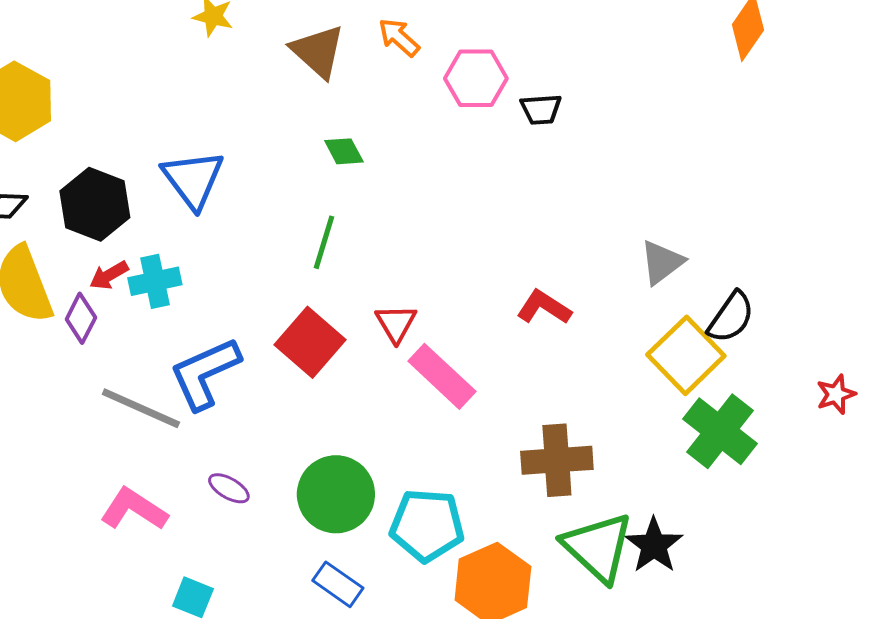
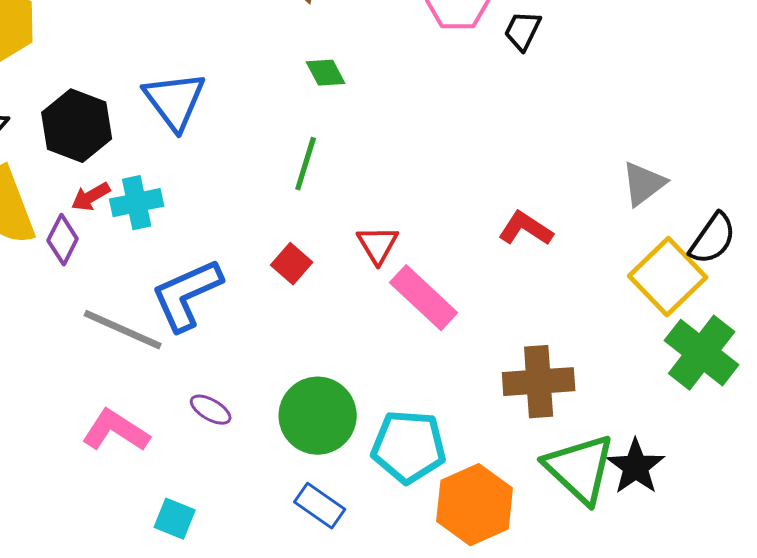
black trapezoid: (541, 109) -> (523, 31), turned 120
red square: (310, 342) -> (292, 264), size x0.6

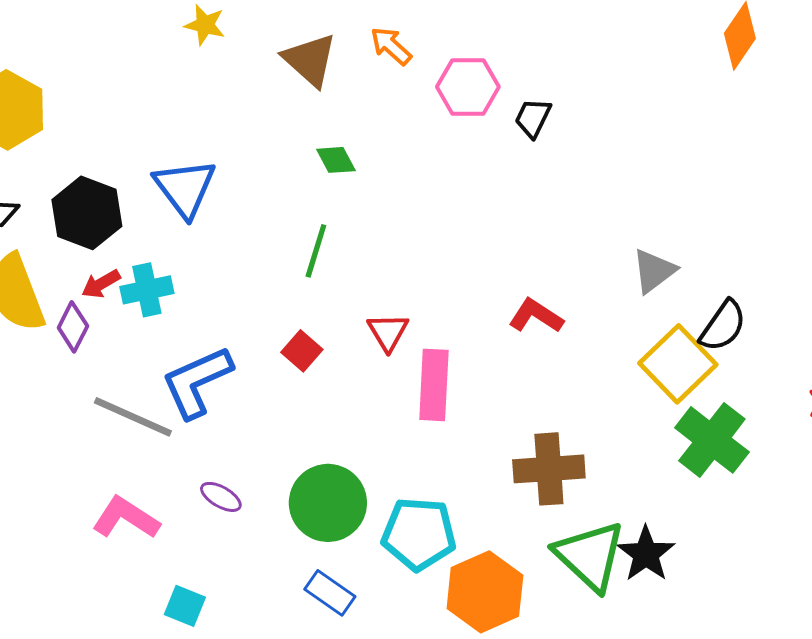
pink rectangle: (424, 298) -> (434, 385), turned 50

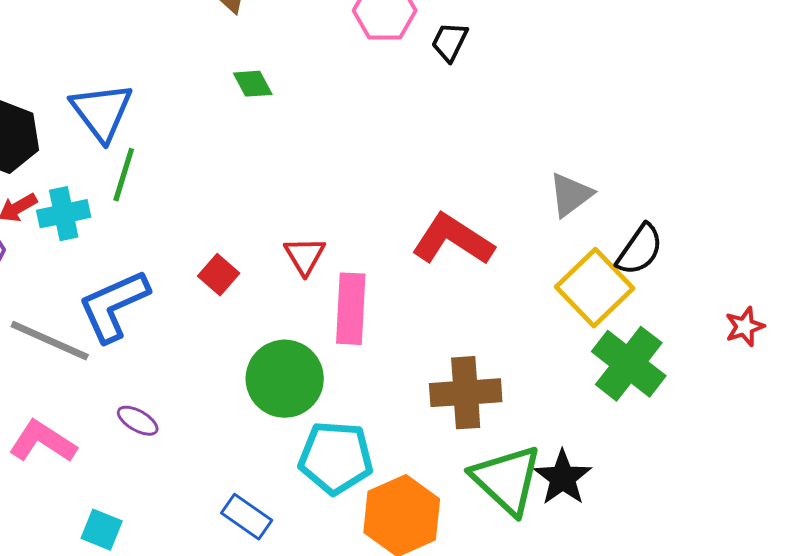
green line: (316, 251) -> (124, 175), moved
red L-shape: (536, 316) -> (453, 240), size x1.5
green circle: (328, 503) -> (285, 379), moved

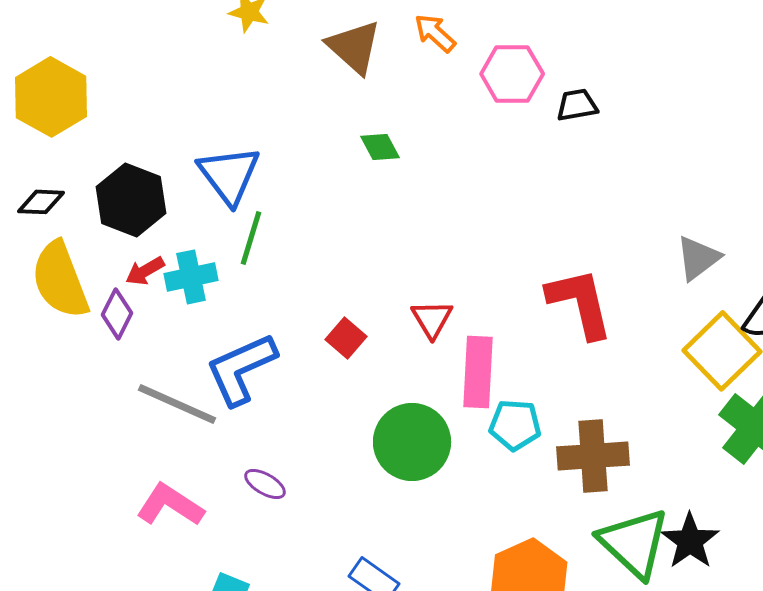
black trapezoid: (450, 42) -> (577, 105), turned 54
red L-shape: (453, 240) -> (580, 303), turned 44
cyan pentagon: (336, 458) -> (515, 425), moved, size x0.7

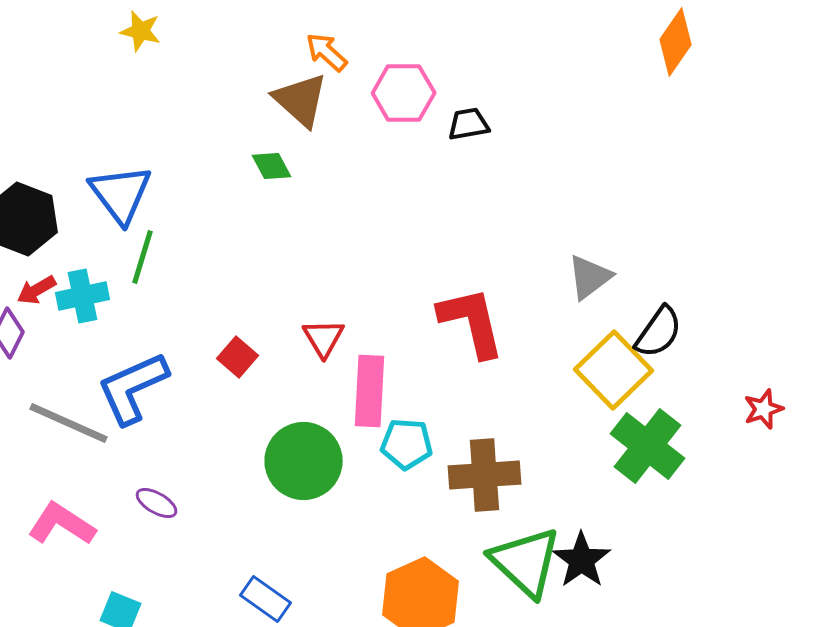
brown triangle: (354, 47) -> (300, 100), moved

